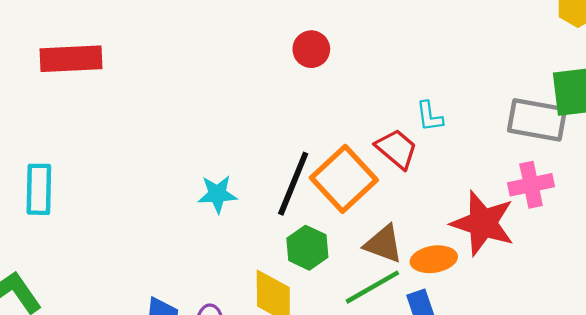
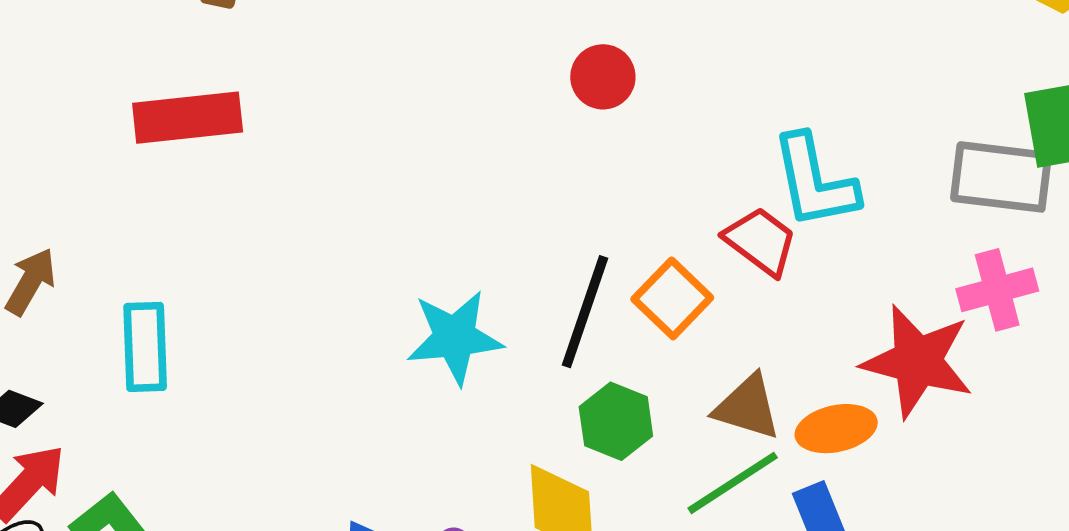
cyan L-shape: (430, 116) -> (815, 181), size x1.8
orange square: (344, 179) -> (672, 298), size x0.7
cyan star: (217, 194) -> (455, 337), size x1.4

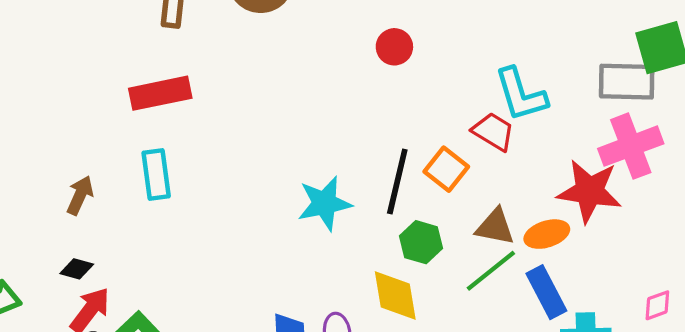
pink cross: (997, 290) -> (631, 146), size x1.4
cyan rectangle: (145, 347) -> (156, 174), moved

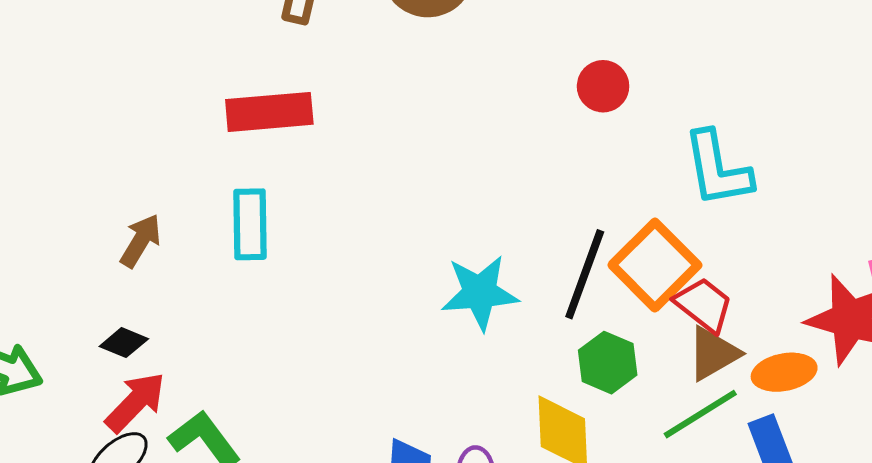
cyan L-shape: (521, 95) -> (717, 169), moved
red trapezoid: (493, 132) -> (704, 305), moved
orange square: (446, 169) -> (655, 265), size x1.4
brown triangle: (495, 227) -> (713, 354), turned -48

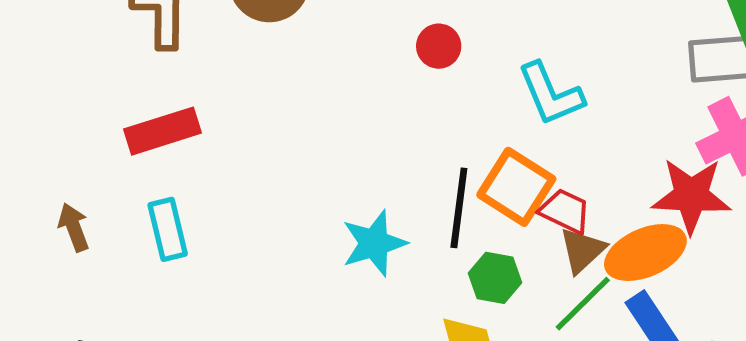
brown arrow: (141, 241) -> (74, 227), moved, turned -39
orange ellipse: (784, 372) -> (645, 253), size x1.5

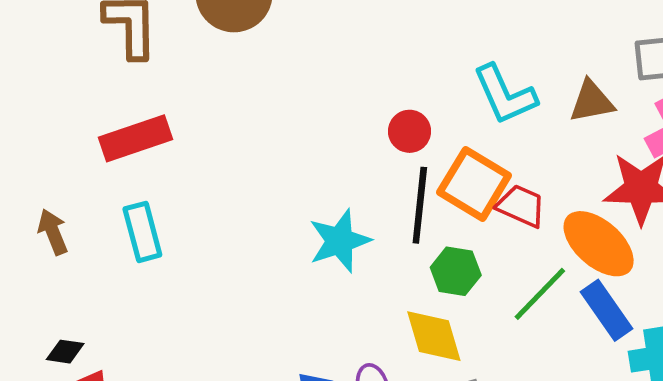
red circle: (439, 46) -> (409, 131), moved
brown triangle: (582, 250) -> (592, 101), moved, turned 33
orange ellipse: (645, 253) -> (599, 244), turned 66

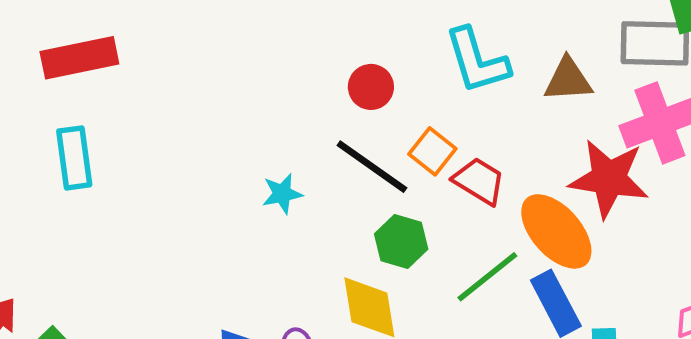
orange square: (474, 184) -> (432, 151), size x0.6
black line: (420, 205) -> (372, 167), turned -68
cyan star: (340, 241) -> (282, 194), size x0.6

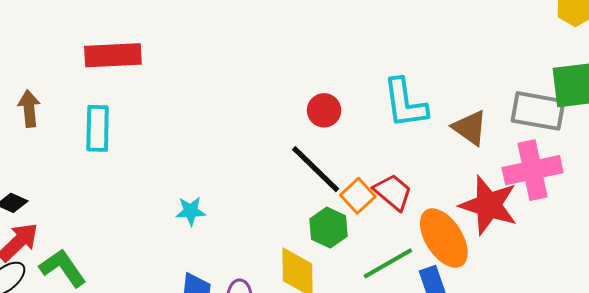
brown triangle: (568, 80) -> (470, 128), turned 30
orange square: (432, 151) -> (358, 196), moved
cyan star: (282, 194) -> (191, 211), moved

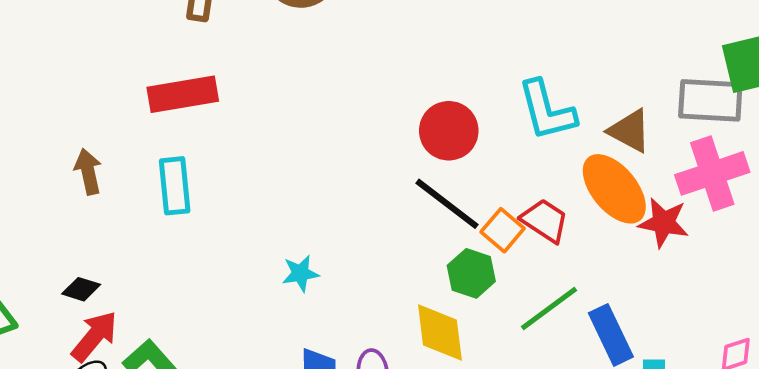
red circle: (324, 110) -> (449, 131), size x1.4
red star: (489, 205) -> (664, 223), size x0.7
orange ellipse: (444, 238) -> (614, 189), moved

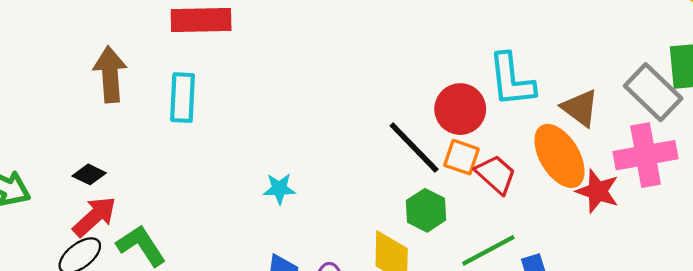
gray rectangle: (710, 100) -> (653, 92), turned 32
red circle: (449, 131) -> (460, 109), moved
brown arrow: (88, 172) -> (110, 74), size x1.4
orange square: (503, 230) -> (461, 157), moved, turned -30

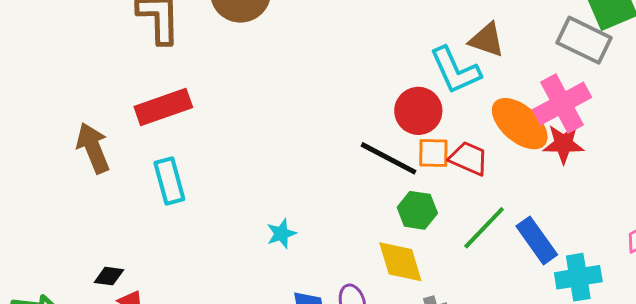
brown arrow: (110, 74) -> (93, 148), moved
brown triangle: (580, 108) -> (487, 40), moved
pink cross: (646, 155) -> (562, 104), moved

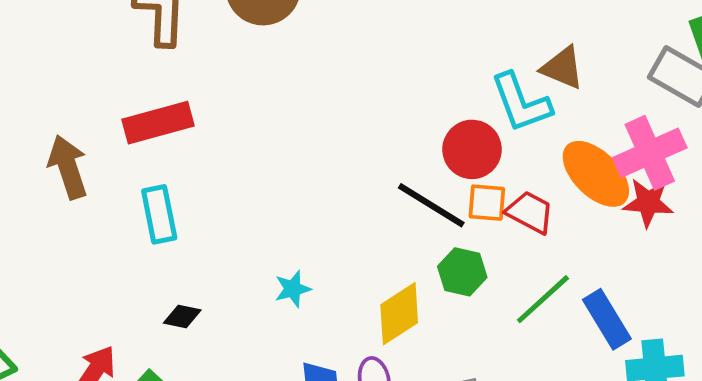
yellow diamond: (400, 262) -> (399, 314), moved, turned 70
black diamond: (109, 276) -> (182, 316), moved

